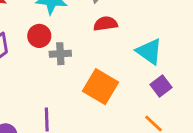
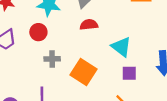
gray cross: (60, 54) -> (52, 59), moved
purple square: (161, 86) -> (129, 73), turned 35

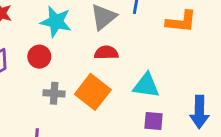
cyan triangle: (121, 47) -> (146, 85), turned -35
orange square: (83, 72) -> (93, 92), moved

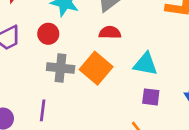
gray cross: (54, 93) -> (61, 68), size x1.4

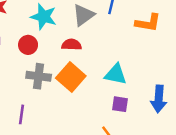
red semicircle: (110, 33) -> (72, 45), moved

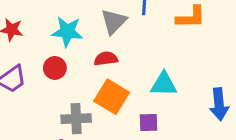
gray cross: (39, 76) -> (76, 119), moved
purple square: (120, 104) -> (149, 123), moved

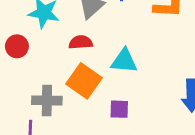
red circle: (55, 68) -> (17, 46), moved
cyan triangle: (164, 84) -> (124, 61), moved

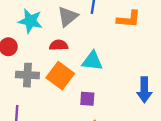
gray cross: (47, 100) -> (27, 75), moved

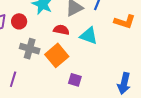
cyan triangle: (92, 61) -> (89, 36), moved

